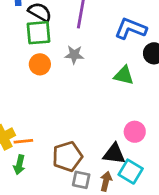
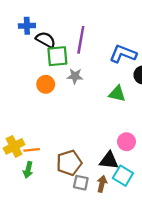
green square: (38, 33) -> (57, 56), moved

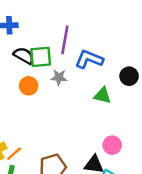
black semicircle: (46, 40) -> (24, 56), moved
blue L-shape: (123, 54) -> (89, 59), moved
orange line: (32, 150) -> (14, 154), turned -35

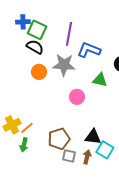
green square: (41, 57) -> (37, 30), moved, turned 30
gray star: (59, 77) -> (64, 65), size x1.6
pink circle: (112, 145) -> (77, 97), moved

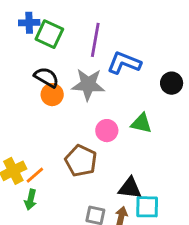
black semicircle: (35, 47) -> (46, 77), moved
green triangle: (100, 80) -> (141, 123), moved
brown pentagon: (59, 139) -> (81, 161), moved, turned -30
cyan square: (105, 150) -> (147, 207), turned -30

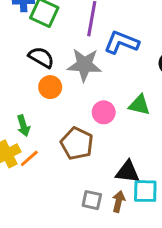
orange circle: (52, 95) -> (50, 87), moved
green arrow: (31, 200) -> (23, 126), moved, turned -30

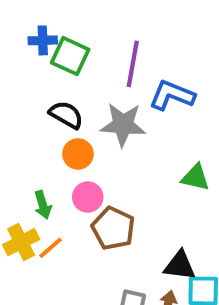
pink circle: (104, 112) -> (88, 197), moved

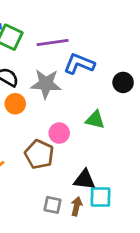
purple line: (133, 64) -> (53, 43), turned 72
pink circle: (88, 197) -> (59, 133), moved

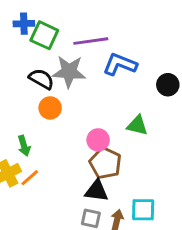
gray star: (46, 84) -> (69, 72), moved
brown pentagon: (39, 154) -> (105, 163), moved
black triangle: (84, 180) -> (97, 191), moved

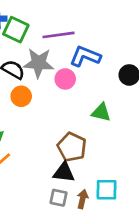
pink circle: (98, 140) -> (65, 79), moved

